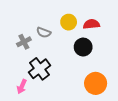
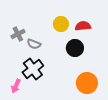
gray semicircle: (44, 32) -> (34, 44), moved
gray cross: (24, 42) -> (18, 34), moved

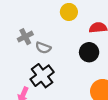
yellow circle: (61, 24) -> (69, 12), moved

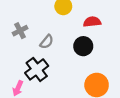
gray semicircle: (43, 48) -> (47, 42), moved, turned -72

